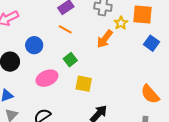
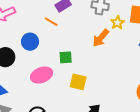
orange line: (65, 29) -> (51, 22), moved
green square: (70, 60) -> (66, 57), turned 32

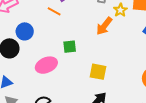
blue circle: (30, 42) -> (25, 31), moved
yellow square: (78, 82) -> (98, 72), moved

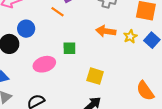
yellow star: (120, 10) -> (130, 36), moved
orange arrow: (104, 26) -> (106, 31), turned 54

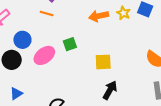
pink ellipse: (44, 64) -> (44, 55), moved

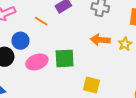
orange line: (47, 14) -> (41, 21), moved
green square: (70, 44) -> (65, 58), size x1.5

